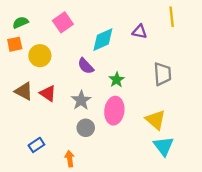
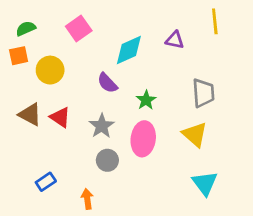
yellow triangle: (156, 120) -> (195, 134), moved

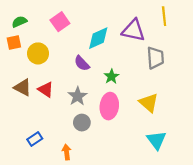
purple triangle: (175, 40) -> (133, 30), size x1.6
gray trapezoid: (203, 93) -> (155, 58), moved

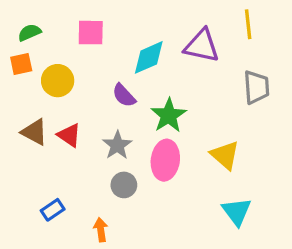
pink square: (60, 22) -> (91, 33), turned 36
gray trapezoid: (155, 58) -> (256, 87), moved
green star: (111, 76) -> (169, 115), size x1.5

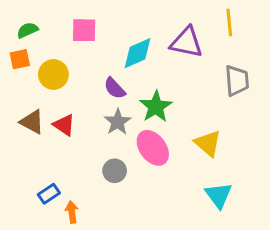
gray star: (117, 145) -> (118, 122), moved
pink ellipse: (165, 160) -> (153, 148), turned -44
orange arrow: (101, 230) -> (72, 212), moved

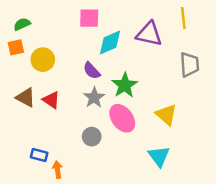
pink square: (84, 30) -> (89, 18), moved
blue rectangle: (49, 194) -> (39, 155), turned 49
cyan triangle: (219, 195) -> (159, 156), moved

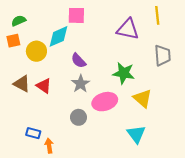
cyan diamond: (110, 42) -> (59, 36), moved
green star: (125, 85) -> (124, 73), moved, turned -30
pink ellipse: (122, 118) -> (105, 102), turned -70

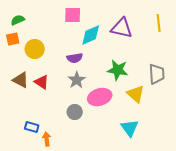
yellow line: (157, 15) -> (159, 23), moved
cyan diamond: (59, 36) -> (91, 35), moved
gray trapezoid: (163, 55) -> (157, 74), moved
purple semicircle: (78, 61) -> (75, 58), turned -56

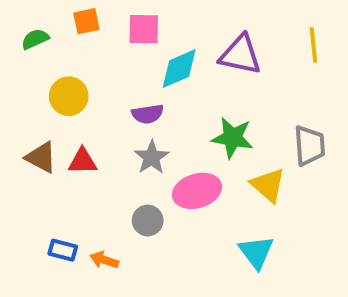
orange square: (13, 39) -> (86, 21), moved
red triangle: (42, 82) -> (83, 161), turned -35
orange arrow: (47, 139) -> (104, 260), moved, turned -64

